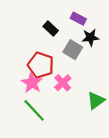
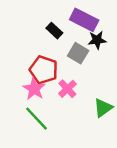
purple rectangle: (78, 19) -> (84, 20), size x1.6

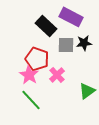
black rectangle: (54, 31) -> (46, 26), size x1.5
black star: (97, 40) -> (84, 43), moved
gray square: (78, 53) -> (66, 45), turned -30

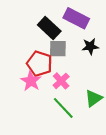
gray square: (66, 45) -> (58, 49), moved
green line: (31, 100) -> (63, 108), moved

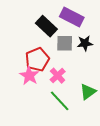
gray square: (58, 49) -> (65, 43), moved
red pentagon: (39, 64) -> (37, 59), turned 30

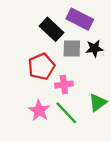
pink star: (29, 76) -> (39, 110), moved
pink cross: (58, 76) -> (64, 85), turned 35

